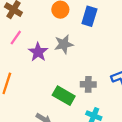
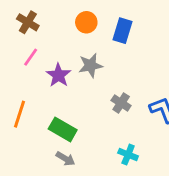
gray cross: (88, 84) -> (121, 103), moved, turned 32
green rectangle: (64, 96) -> (63, 129), moved

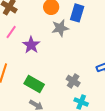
gray star: (90, 65) -> (60, 28), moved
gray cross: (121, 103) -> (73, 81), moved

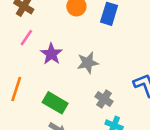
gray star: (60, 28) -> (88, 63), moved

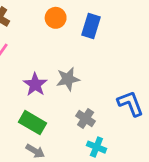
purple star: (51, 54) -> (35, 84), moved

